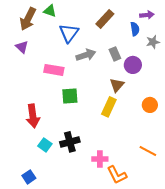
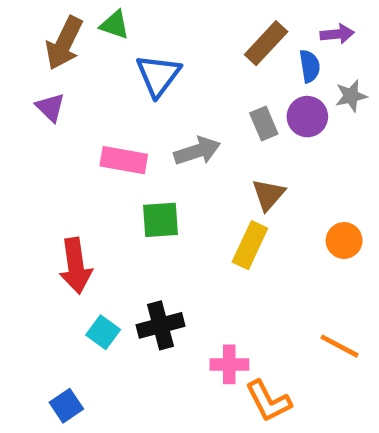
brown rectangle: (105, 19) -> (266, 43), moved
gray arrow: (86, 55) -> (197, 151), moved
purple circle: (133, 65) -> (307, 117), moved

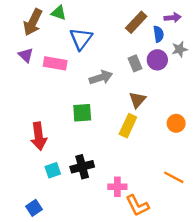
pink rectangle: (124, 160) -> (55, 63), moved
cyan square: (103, 332) -> (53, 170), turned 35

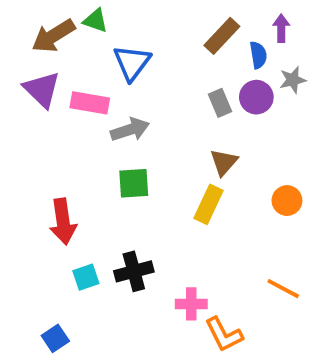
purple arrow: (173, 18) -> (281, 28), turned -84
brown arrow: (33, 22) -> (53, 36), turned 32
purple triangle: (26, 55) -> (42, 89), size x1.5
gray arrow: (101, 77) -> (130, 130), moved

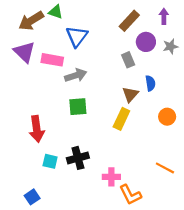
blue semicircle: (258, 55) -> (150, 83), moved
purple circle: (256, 97) -> (146, 42), moved
cyan square: (86, 277) -> (50, 161), turned 32

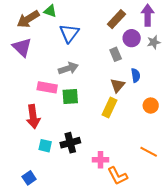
purple arrow: (164, 16) -> (148, 15), size x1.5
pink rectangle: (52, 60) -> (47, 87), moved

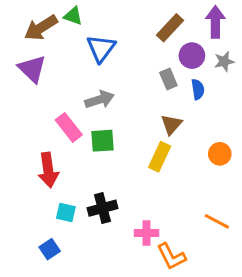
blue semicircle: (136, 75) -> (198, 89), moved
pink rectangle: (47, 87) -> (69, 127), turned 42
blue square: (29, 178) -> (50, 249), moved

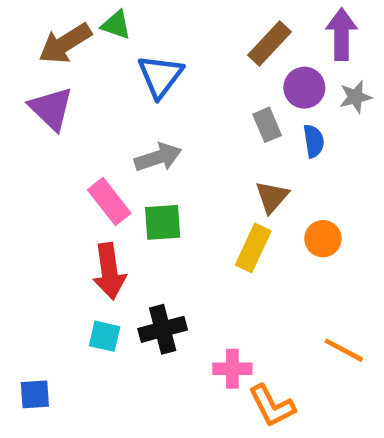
orange circle: (220, 154) -> (323, 239), moved
red arrow: (48, 170) -> (109, 271), moved
blue square: (50, 249) -> (35, 394), moved, turned 30

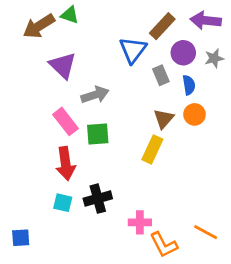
purple arrow: (342, 34) -> (206, 21), turned -84
blue triangle: (160, 76) -> (133, 50), moved
purple triangle: (51, 109) -> (63, 65), moved
orange circle: (323, 239) -> (194, 114), moved
orange line: (344, 350) -> (206, 232), moved

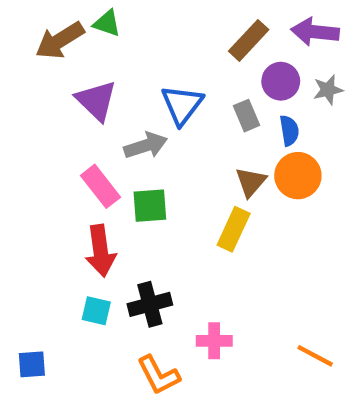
blue triangle: (133, 50) -> (182, 105), moved
orange circle: (194, 114) -> (298, 176), size x1.4
orange L-shape: (164, 245) -> (158, 375), moved

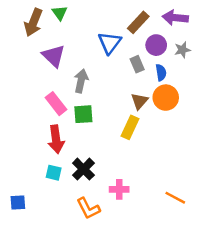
green triangle: (107, 23) -> (60, 13), turned 35
brown arrow: (60, 40) -> (33, 22), turned -36
blue triangle: (182, 105) -> (110, 43), moved
gray arrow: (146, 146) -> (81, 81), turned -60
black cross: (150, 304) -> (83, 169), turned -30

